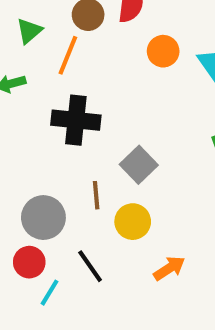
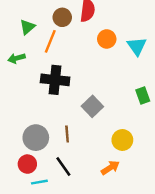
brown line: (96, 195) -> (67, 134), moved
yellow circle: (133, 222) -> (122, 140), moved
cyan line: (50, 293) -> (39, 182), turned 49

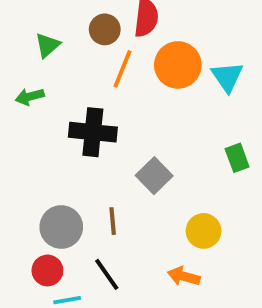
orange circle: (107, 39) -> (178, 65), size x1.5
orange line: (50, 41) -> (123, 69), moved
orange arrow: (110, 168) -> (184, 276), turned -132

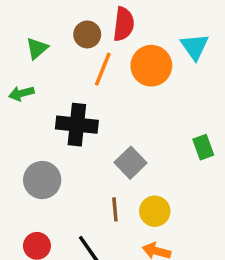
cyan triangle: (227, 77) -> (195, 47), moved
brown line: (113, 221) -> (115, 209), moved
gray circle: (61, 227) -> (42, 180), moved
yellow circle: (204, 231) -> (155, 211), moved

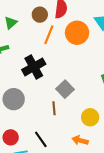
black cross: (77, 125) -> (34, 67), turned -35
brown line: (115, 209) -> (54, 108), moved
yellow circle: (155, 211) -> (90, 117), moved

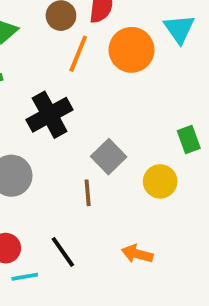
yellow circle: (90, 117) -> (160, 181), moved

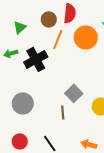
black cross: (50, 115) -> (36, 59), moved

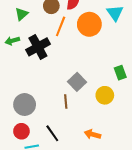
gray circle: (23, 103) -> (25, 105), moved

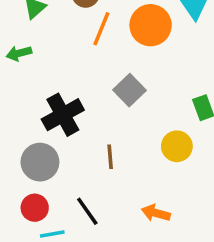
black cross: (38, 47) -> (63, 115), moved
gray square: (77, 82) -> (129, 90), moved

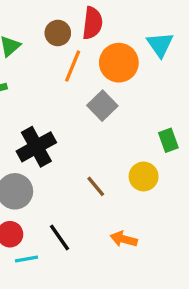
gray square: (129, 90) -> (102, 106), moved
brown line: (110, 157) -> (96, 186), moved, turned -35

